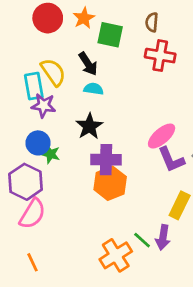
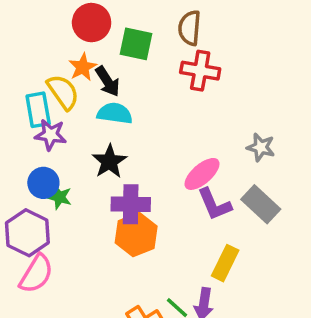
red circle: (48, 18) -> (92, 23), moved
orange star: (84, 18) -> (83, 67), moved
brown semicircle: (152, 22) -> (190, 28), size x1.4
cyan semicircle: (94, 89) -> (115, 113), size x1.4

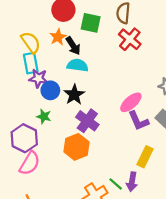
red cross: (200, 71) -> (130, 39), turned 30
yellow semicircle: (63, 92) -> (31, 42), moved
blue circle: (43, 183) -> (50, 90), moved
purple cross: (131, 204) -> (87, 121), turned 35
orange hexagon: (136, 235) -> (76, 147), moved

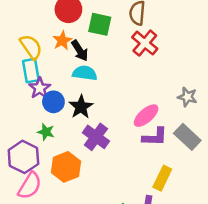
purple star: (38, 78) -> (40, 88), turned 30
purple L-shape: (138, 121) -> (155, 137), turned -65
orange hexagon: (76, 147) -> (66, 167), moved

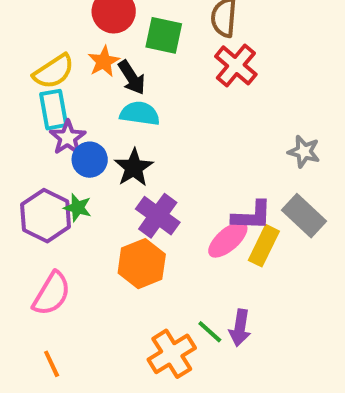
yellow semicircle: (31, 47) -> (54, 71), turned 92
pink ellipse: (146, 116) -> (228, 240), moved
purple hexagon: (23, 157) -> (46, 216), moved
orange hexagon: (66, 167) -> (142, 264), moved
yellow rectangle: (162, 178) -> (264, 246), moved

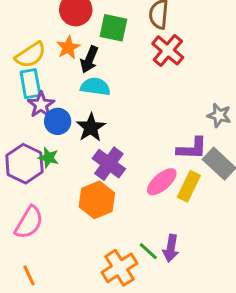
black arrow: (132, 77) -> (89, 60), turned 56
purple L-shape: (252, 216) -> (192, 149), moved

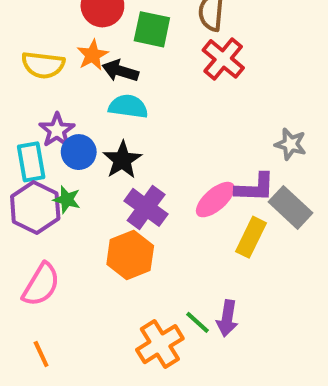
yellow semicircle: (30, 55) -> (43, 65), turned 40
black arrow: (89, 60) -> (120, 71), turned 84
cyan rectangle: (30, 84) -> (31, 162), moved
pink ellipse: (162, 182) -> (215, 200), moved

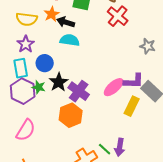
purple star: (57, 130) -> (26, 44), moved
gray star: (291, 144) -> (148, 46), moved
black star: (122, 160) -> (59, 82), moved

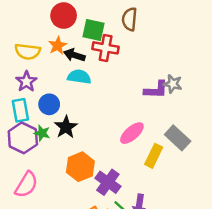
red cross: (118, 16) -> (106, 48), moved, turned -30
purple L-shape: (134, 81) -> (156, 90), moved
purple cross: (79, 91) -> (108, 182), moved

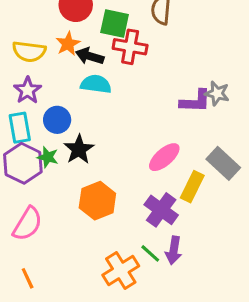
purple cross: (108, 182) -> (161, 210), moved

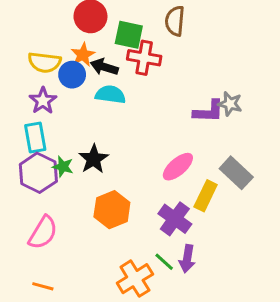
blue circle: (57, 120) -> (72, 75), moved
orange line: (28, 278) -> (43, 286), turned -50

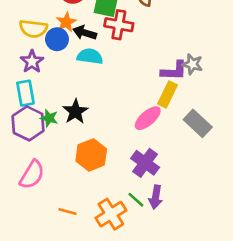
yellow rectangle: (206, 196) -> (167, 94), moved
orange line: (43, 286) -> (68, 211), moved

